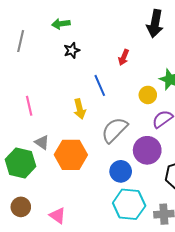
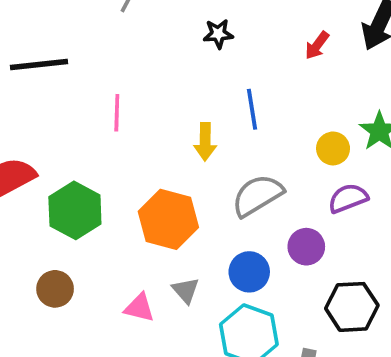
red arrow: (124, 57) -> (317, 45), moved
gray triangle: (42, 142) -> (186, 290), moved
purple circle: (147, 150) -> (306, 247), size x0.7
pink triangle: (57, 216) -> (139, 308), moved, turned -36

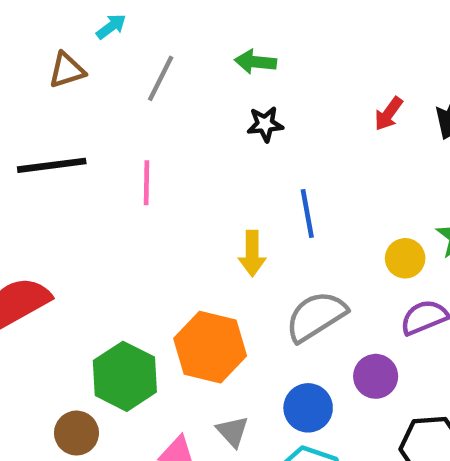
red arrow: (317, 45) -> (389, 114), moved
pink line: (117, 113) -> (146, 183), moved
green hexagon: (75, 210) -> (125, 376), moved

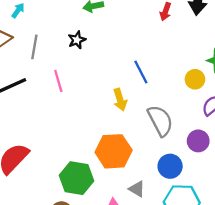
gray line: (161, 78) -> (34, 47), moved
black star: (265, 124) -> (77, 40), moved
gray semicircle: (316, 316) -> (160, 121), turned 112

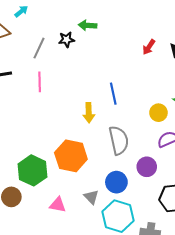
black star: (77, 40) -> (67, 40), moved
gray line: (34, 47) -> (39, 48), moved
gray triangle: (137, 189) -> (91, 197), moved

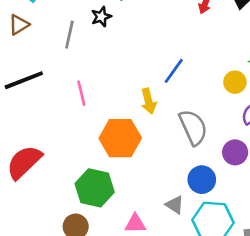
pink line: (40, 82) -> (81, 93), moved
blue line: (113, 94) -> (174, 71), turned 60
orange hexagon: (71, 156) -> (120, 138), moved

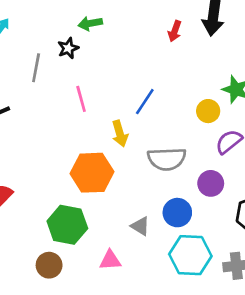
pink line: (81, 93) -> (81, 99), moved
gray semicircle: (193, 127) -> (167, 159), turned 114
gray triangle: (175, 205) -> (140, 226), moved

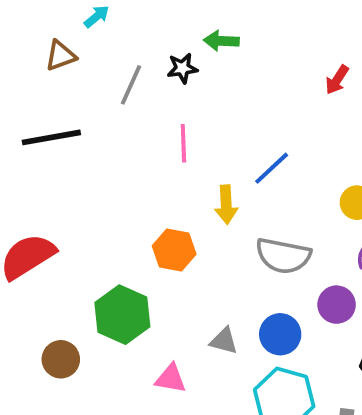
orange hexagon: (92, 173) -> (174, 250), size x0.7
gray triangle: (140, 226) -> (224, 341), turned -30
brown circle: (49, 265) -> (61, 359), moved

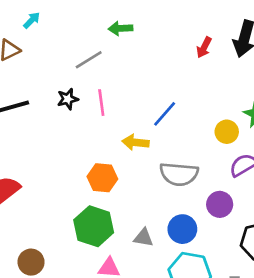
black star: (182, 68) -> (68, 99), moved
gray line: (131, 85) -> (89, 60), moved, turned 40
yellow arrow: (226, 205) -> (135, 142), turned 105
green hexagon: (122, 315) -> (94, 226), moved

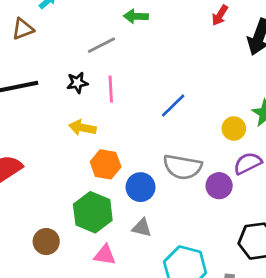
red arrow: (204, 47) -> (220, 15), moved
yellow arrow: (135, 142) -> (82, 128), moved
purple circle: (220, 204) -> (219, 186), moved
blue circle: (182, 229) -> (141, 187), moved
brown circle: (31, 262) -> (46, 242), moved

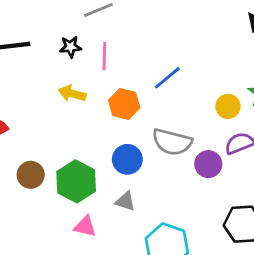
orange hexagon: (106, 164) -> (124, 104), moved
brown circle: (46, 242) -> (31, 175), moved

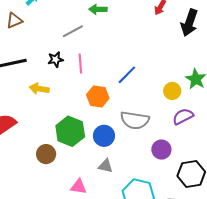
yellow arrow: (72, 94) -> (39, 89), moved
purple circle: (208, 164) -> (161, 150), moved
brown circle: (31, 175) -> (46, 154), moved
green hexagon: (76, 181) -> (70, 131), moved

